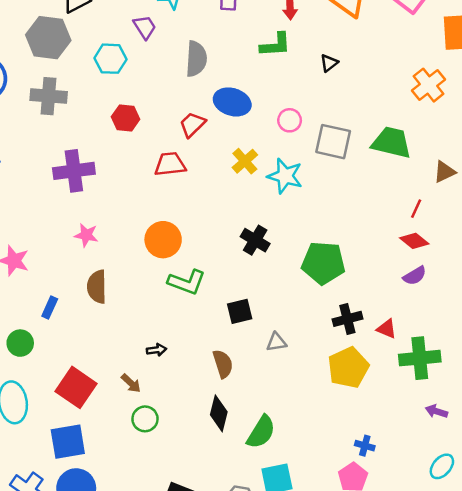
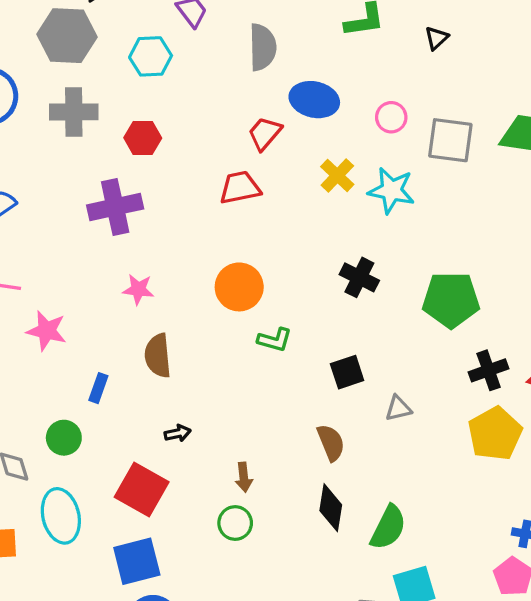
red hexagon: (126, 118) -> (143, 138), moved
green L-shape: (187, 282) -> (275, 340), size x0.7
black arrow: (157, 350) -> (178, 433), moved
brown arrow: (131, 383) -> (244, 477), moved, turned 45

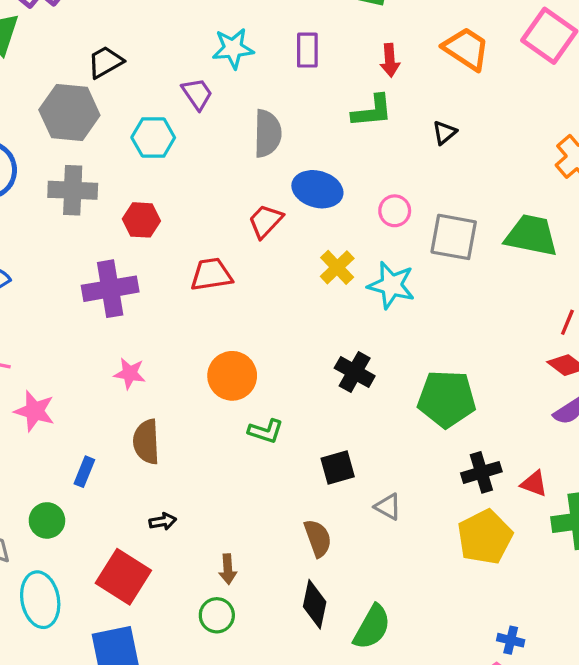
red trapezoid: (240, 188) -> (211, 274), moved
gray triangle: (398, 408) -> (388, 507), turned 40

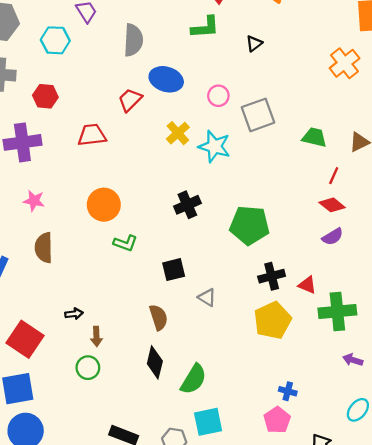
green trapezoid: (531, 235) -> (314, 137), moved, size x0.7
gray square: (454, 237) -> (258, 115), turned -32
black cross: (355, 372) -> (187, 205), turned 35
black arrow: (163, 521) -> (74, 314), moved

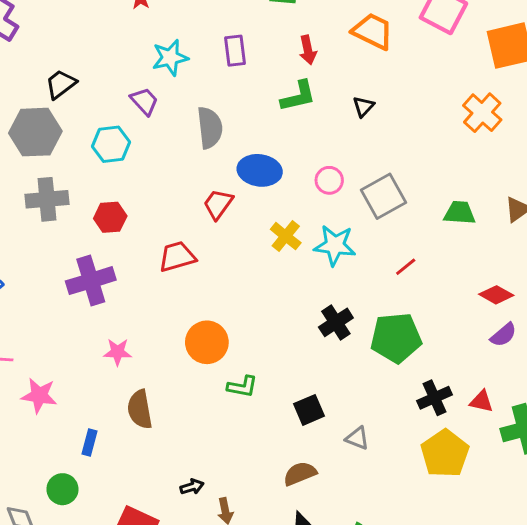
red line: (334, 176) -> (406, 267), moved, turned 36
black cross: (187, 205) -> (336, 322), moved
brown semicircle: (159, 317) -> (300, 474), turned -85

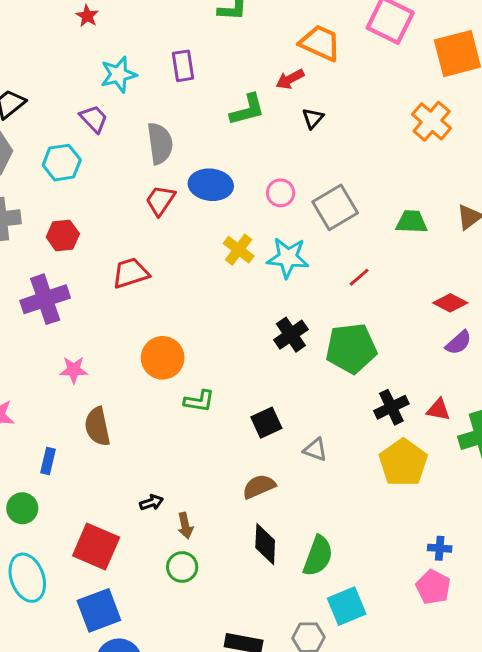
red arrow: (308, 50) -> (290, 79), moved, turned 76
red trapezoid: (218, 204) -> (160, 200), moved

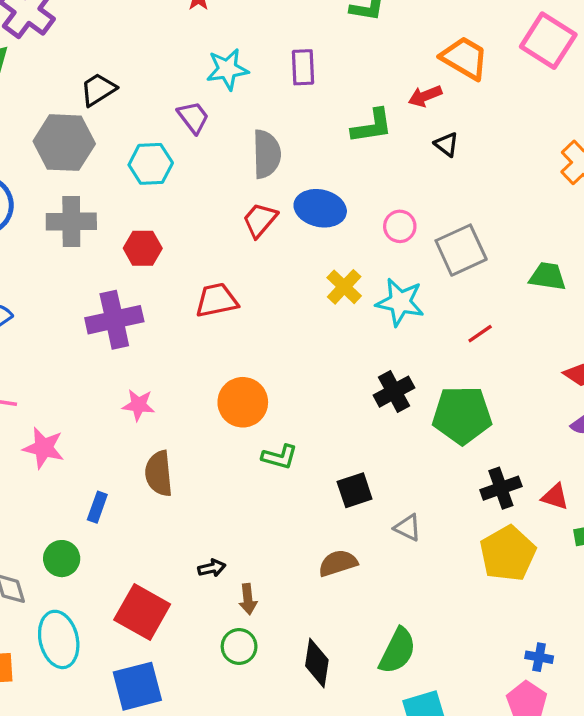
black triangle: (313, 118) -> (446, 144), turned -40
black diamond: (265, 544) -> (317, 663), moved

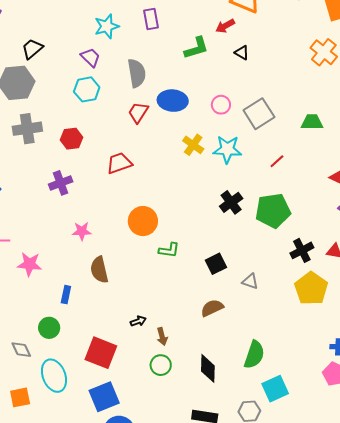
cyan hexagon: (151, 164) -> (87, 89), moved
purple cross: (114, 320) -> (61, 183), size x0.7

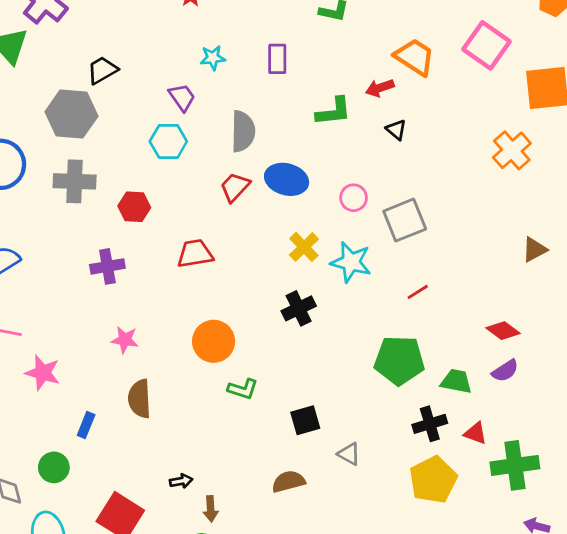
cyan star: (107, 26) -> (213, 58), size x0.7
green trapezoid: (312, 122) -> (456, 381), moved
black cross: (231, 202) -> (299, 308), moved

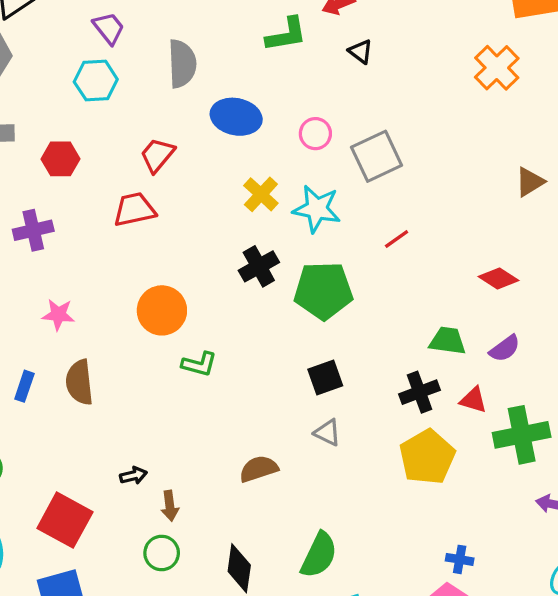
red trapezoid: (235, 187) -> (157, 155), moved
green pentagon: (399, 360) -> (323, 291), moved
purple semicircle: (505, 371) -> (505, 349), moved
black square: (305, 420) -> (325, 377), moved
blue rectangle: (86, 425) -> (24, 386), moved

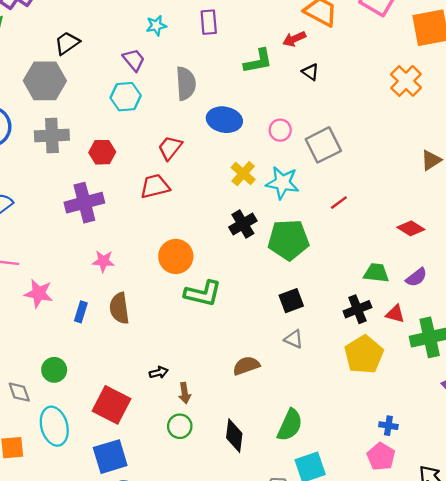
purple cross: (33, 230) -> (84, 203), size x1.4
green L-shape: (199, 364) -> (203, 293), size x1.5

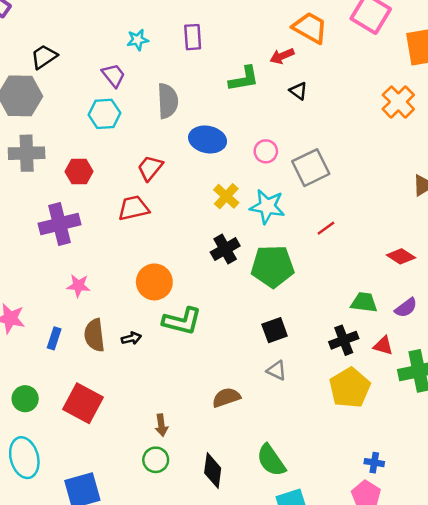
black arrow: (159, 372) -> (131, 338), moved
red square: (112, 405) -> (83, 403), moved
green semicircle: (290, 425) -> (271, 460), turned 120

